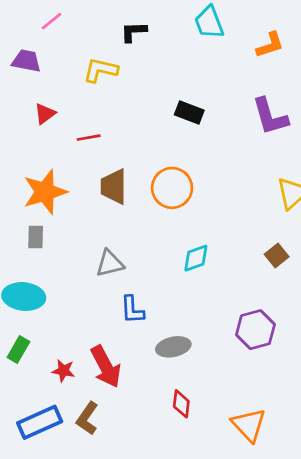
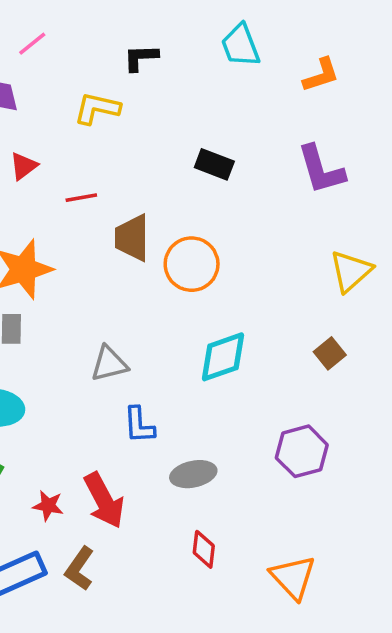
brown trapezoid: (114, 187) -> (132, 238), moved
cyan diamond: (196, 258) -> (223, 357), size x1.4

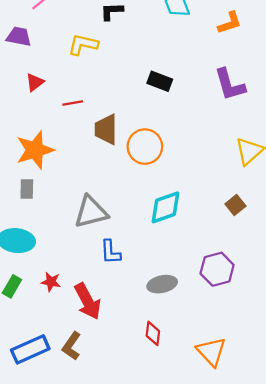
gray triangle: (109, 364) -> (91, 212), size x1.4
gray ellipse: (193, 474) -> (162, 284), moved
red star: (48, 506) -> (51, 282), moved

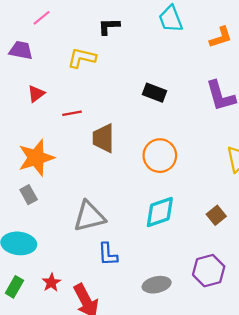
orange circle: (145, 147) -> (160, 156), moved
gray rectangle: (27, 189) -> (29, 195), turned -30
brown square: (235, 205) -> (216, 215), moved
red star: (51, 282) -> (51, 283), turned 30

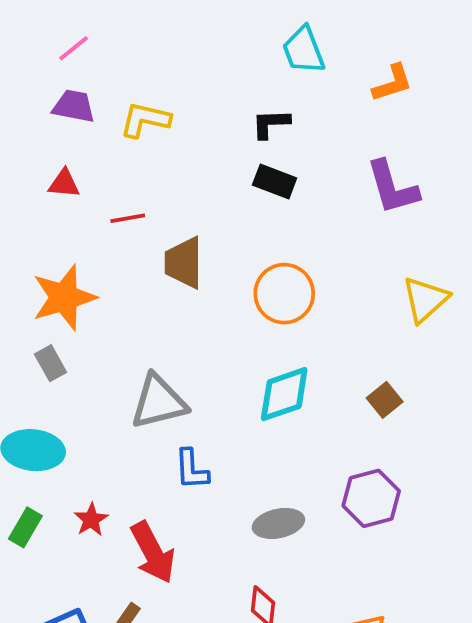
black L-shape: (109, 26) -> (271, 124), moved
purple trapezoid: (21, 50) -> (74, 106), moved
red triangle: (36, 94) -> (64, 184), turned 42

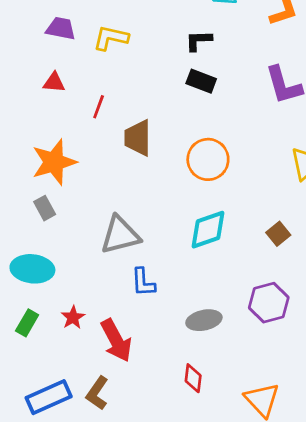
red line: (128, 218) -> (99, 107), turned -60

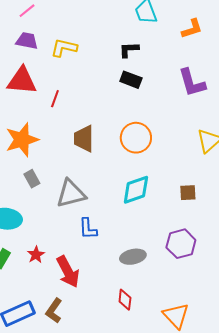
red triangle: (54, 82) -> (22, 81), size x1.8
brown trapezoid: (138, 138) -> (84, 139), moved
gray rectangle: (45, 208) -> (32, 179), moved
brown square: (278, 234) -> (188, 193), turned 36

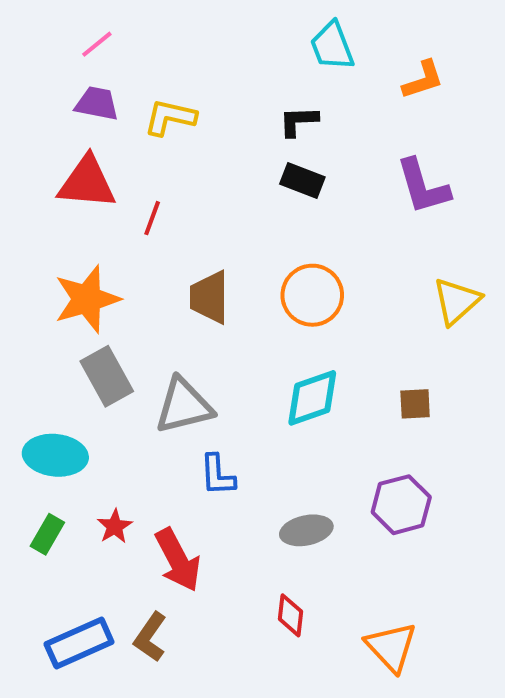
gray rectangle: (32, 179) -> (107, 376), size x1.6

